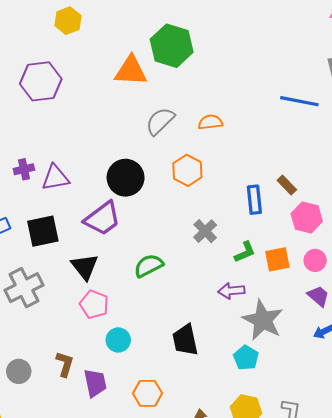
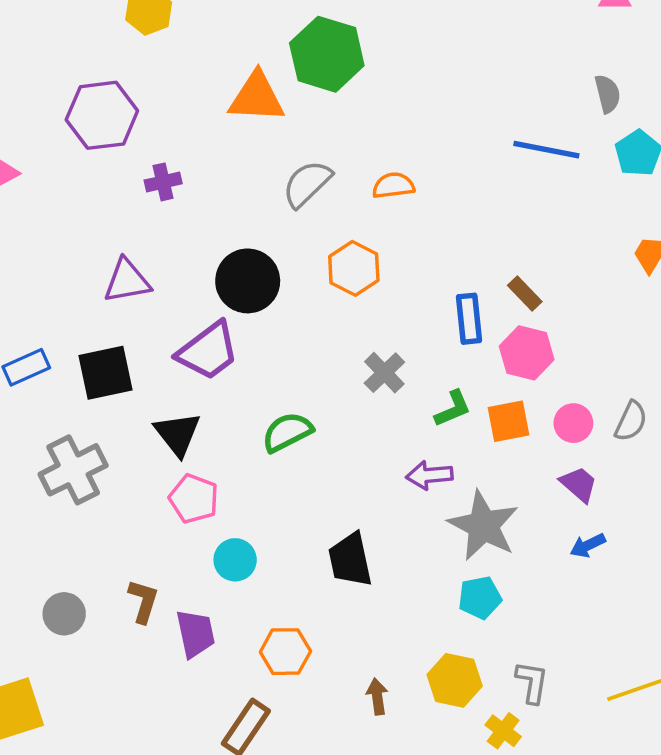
purple cross: (24, 169) -> (163, 182), moved
pink hexagon: (307, 217) -> (527, 353), moved
cyan pentagon: (246, 358) -> (480, 598), moved, turned 30

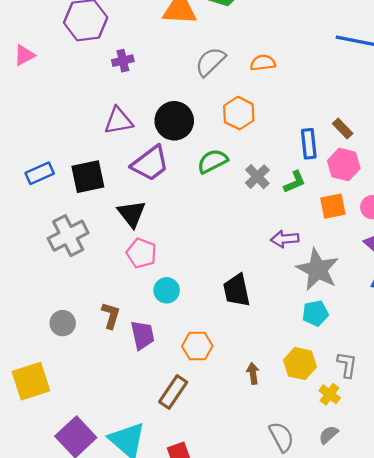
purple triangle: (127, 281) -> (118, 121), moved
green L-shape: (453, 409) -> (295, 182), moved
green semicircle: (287, 432) -> (213, 161), moved

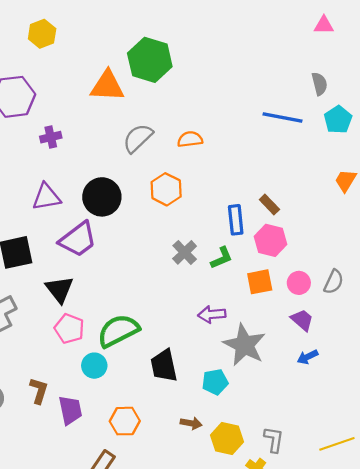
green semicircle: (213, 161) -> (118, 331), moved, size x1.4
cyan pentagon: (315, 313) -> (215, 382), moved
brown arrow: (253, 373) -> (191, 423), moved, turned 108

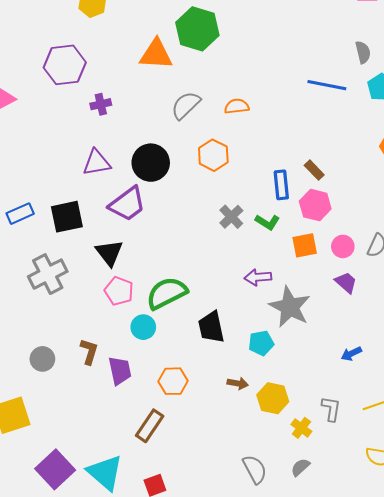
green L-shape: (222, 258) -> (267, 222), turned 55
blue arrow: (308, 357) -> (351, 354), moved
gray L-shape: (274, 440) -> (331, 409), moved

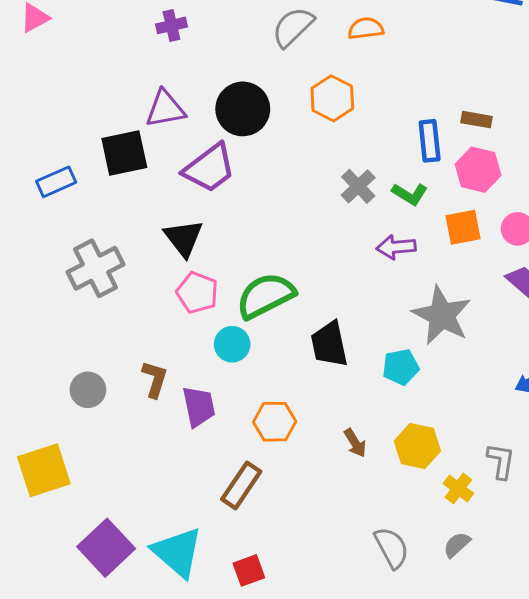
brown rectangle: (314, 170) -> (477, 120), turned -36
black square: (67, 217) -> (124, 153), moved
purple arrow: (258, 277) -> (396, 247), moved
brown arrow: (238, 383) -> (355, 443), moved, turned 48

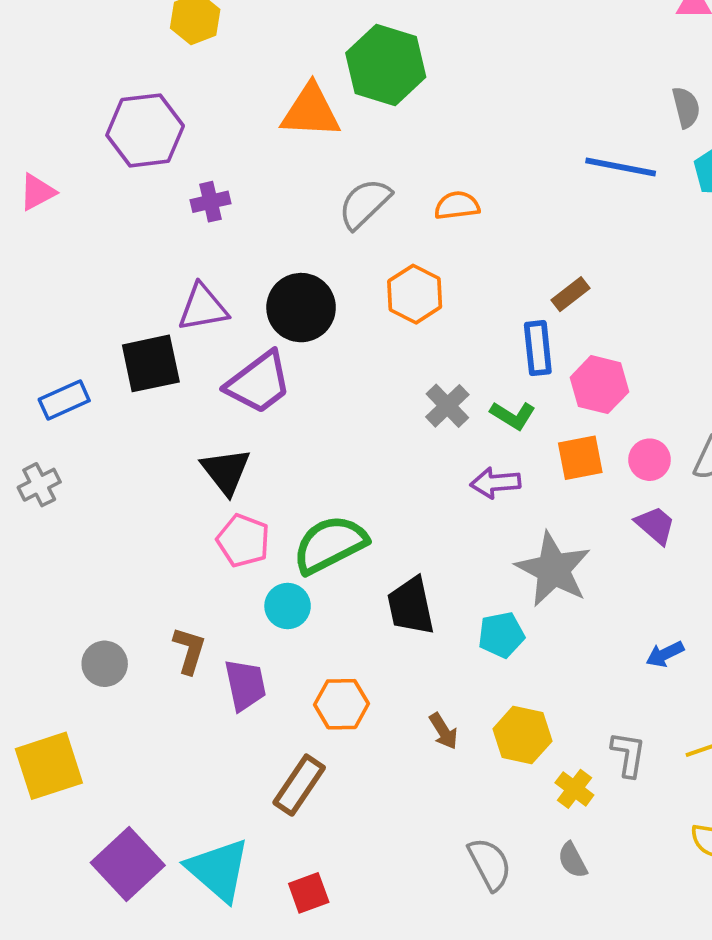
brown rectangle: (477, 120) -> (571, 294), moved, turned -48
gray cross: (96, 268) -> (39, 485), moved, size x0.6
gray semicircle: (457, 545) -> (572, 860), turned -76

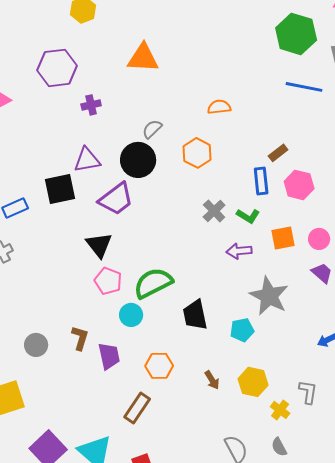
green hexagon: (386, 65) -> (296, 34), moved
gray semicircle: (365, 204) -> (152, 129), moved, size x0.7
pink hexagon: (599, 385) -> (299, 185), moved

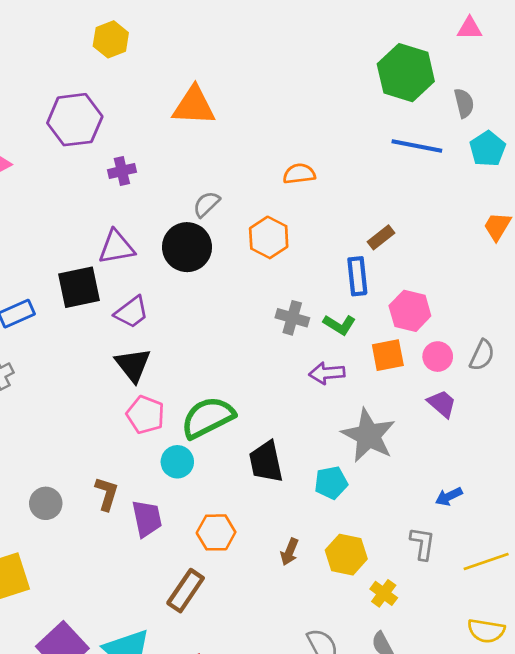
pink hexagon: (299, 185) -> (410, 311), moved
purple trapezoid: (116, 199) -> (132, 312), moved, size x0.7
gray cross: (214, 211) -> (292, 318), turned -30
brown arrow: (212, 380) -> (289, 552), turned 54
gray L-shape: (308, 392) -> (422, 544), moved

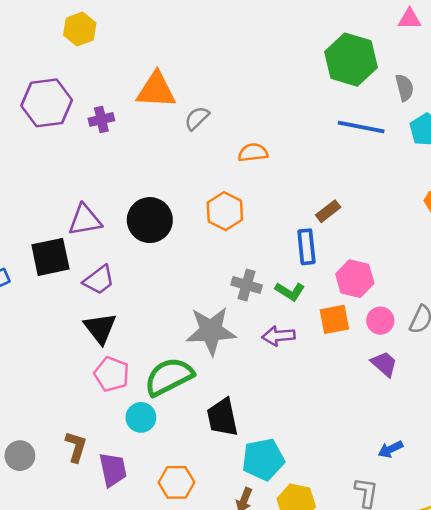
purple cross: (122, 171) -> (101, 119), moved
gray semicircle: (206, 204) -> (197, 118), moved
gray star: (368, 435) -> (211, 331), moved, turned -30
cyan pentagon: (331, 483) -> (263, 459), moved, size x1.4

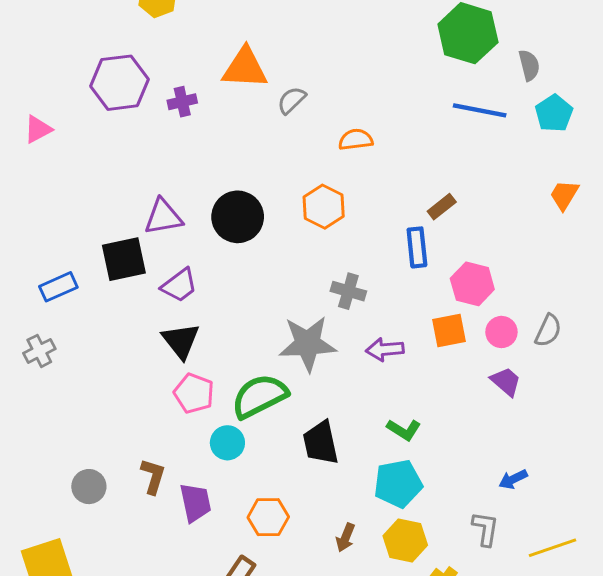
green L-shape: (290, 291) -> (404, 430), moved
cyan pentagon: (263, 459) -> (398, 484), moved

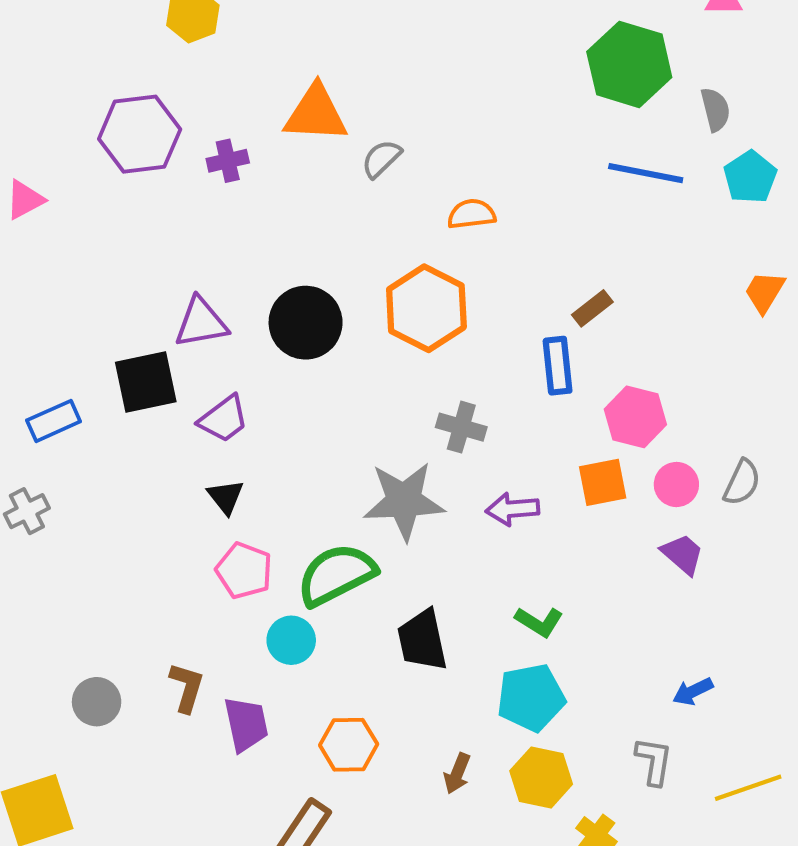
orange hexagon: (324, 207) -> (426, 308), size x1.4
black triangle: (181, 341) -> (226, 497), size x0.7

